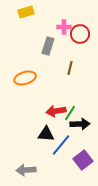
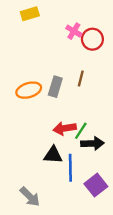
pink cross: (64, 27) -> (74, 31), turned 32
gray rectangle: (48, 46) -> (55, 87), moved
blue line: (61, 145) -> (70, 168), turned -40
gray arrow: (26, 170) -> (30, 197), turned -132

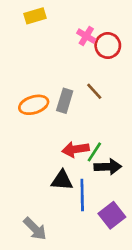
brown line: (81, 79) -> (94, 91), turned -56

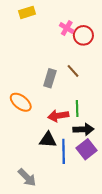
orange ellipse: (34, 105) -> (21, 102), moved, turned 55
green line: (94, 152) -> (77, 108), moved, turned -35
purple square: (112, 215) -> (87, 149), moved

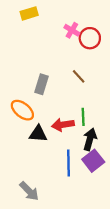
gray rectangle: (50, 78) -> (42, 84), moved
black arrow: (83, 129) -> (90, 139), turned -72
black triangle: (48, 140) -> (38, 134), moved

